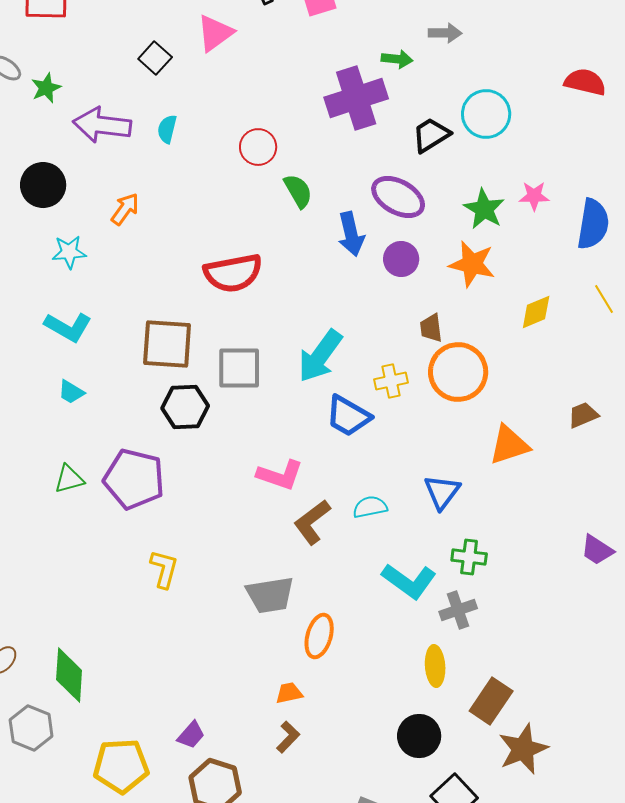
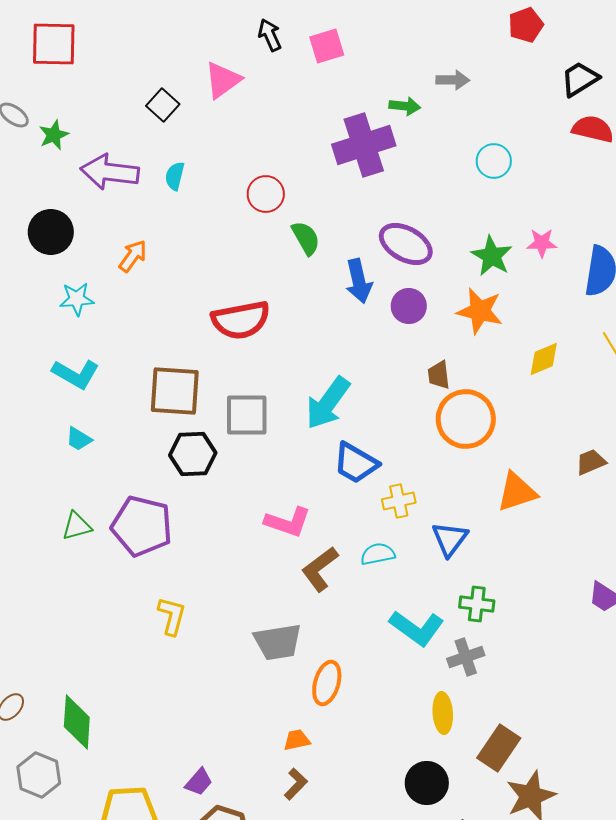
cyan circle: (486, 114) -> (494, 161), size x0.7
black trapezoid: (431, 135) -> (580, 79), moved
yellow cross: (391, 381) -> (399, 501), moved

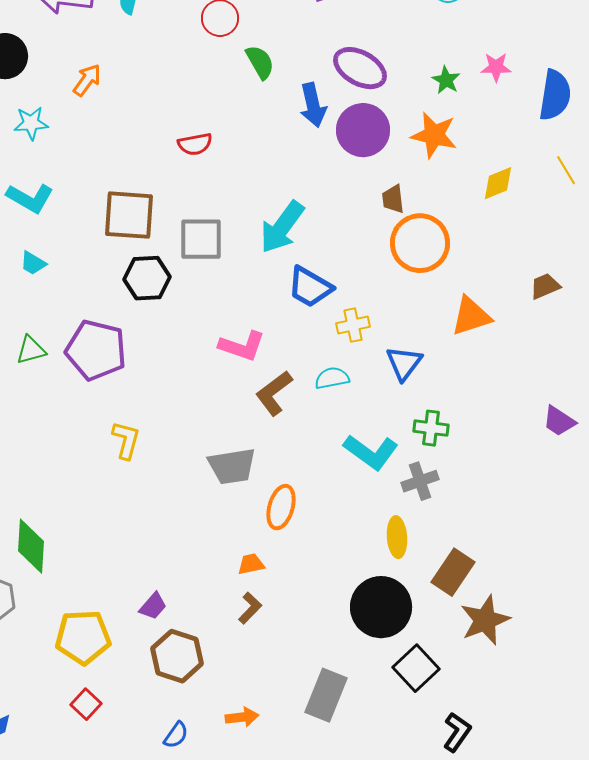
green star: (492, 256) -> (446, 80), size x0.7
purple circle: (409, 306) -> (363, 130), size x1.5
red semicircle: (241, 320) -> (195, 144), size x0.6
black circle: (427, 783) -> (381, 607), size x1.4

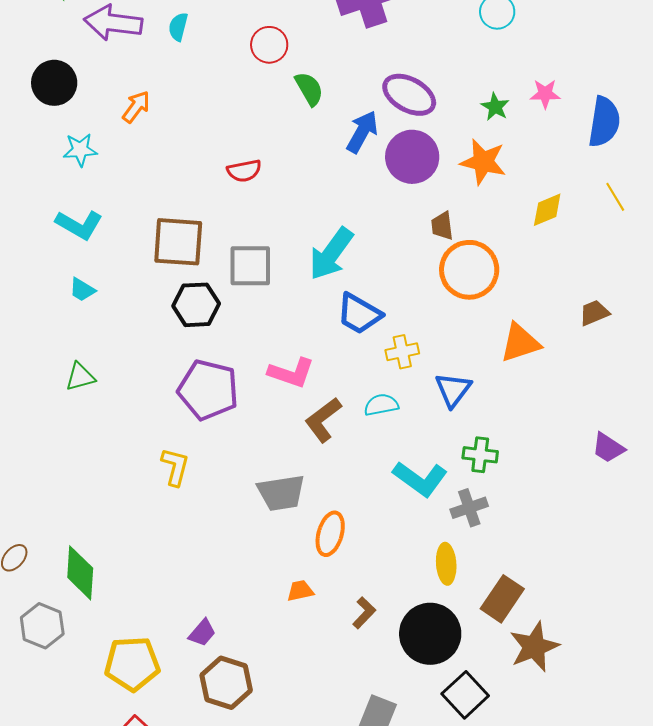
blue arrow: (313, 105) -> (362, 132), turned -138
purple pentagon: (96, 350) -> (208, 390), moved
brown L-shape: (250, 608) -> (364, 613), moved

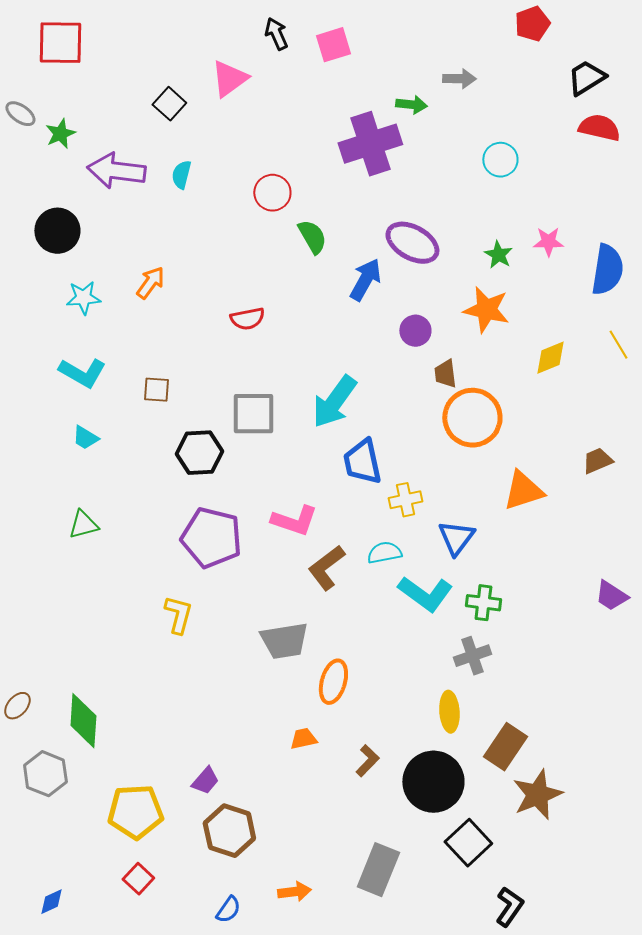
orange arrow: (136, 107) -> (150, 283), moved
purple circle: (412, 157) -> (415, 331), moved, size x0.6
brown square: (178, 242) -> (156, 390), moved, size x0.5
blue trapezoid: (359, 314) -> (362, 462), turned 48
cyan L-shape: (420, 479) -> (425, 594), moved

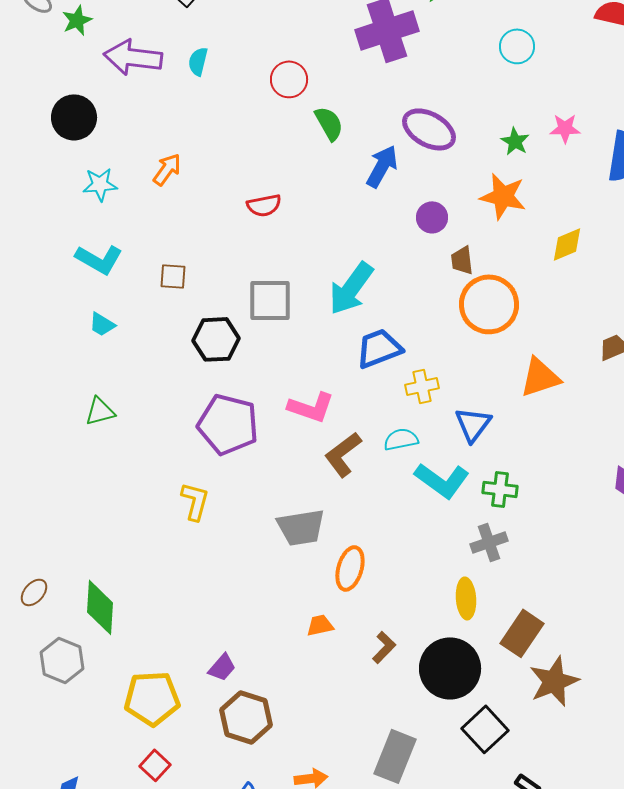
blue trapezoid: (362, 462) -> (379, 348), turned 81

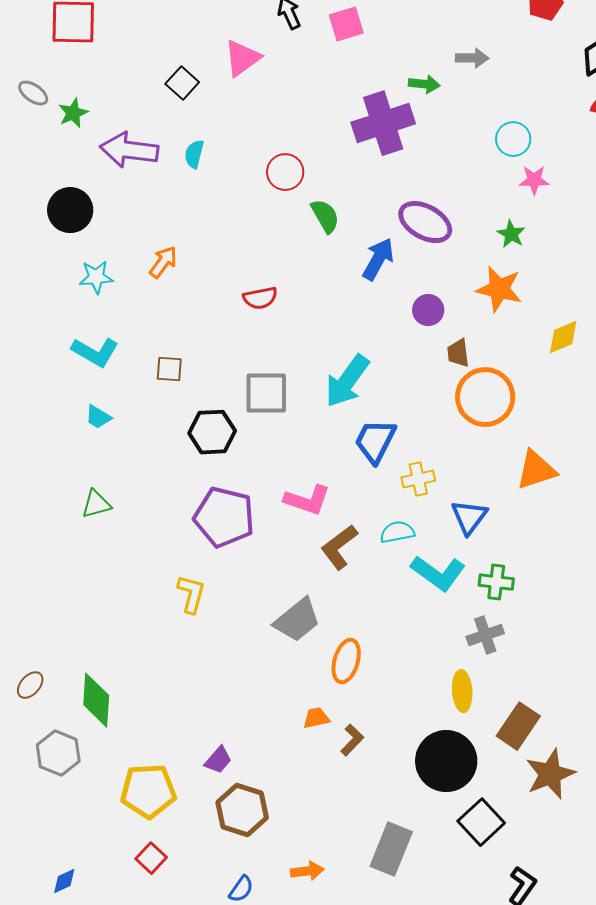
pink star: (565, 128) -> (534, 180), moved
blue trapezoid: (379, 348) -> (375, 441), turned -42
gray trapezoid: (301, 527) -> (297, 620), turned -30
brown L-shape: (384, 647) -> (352, 740), moved

